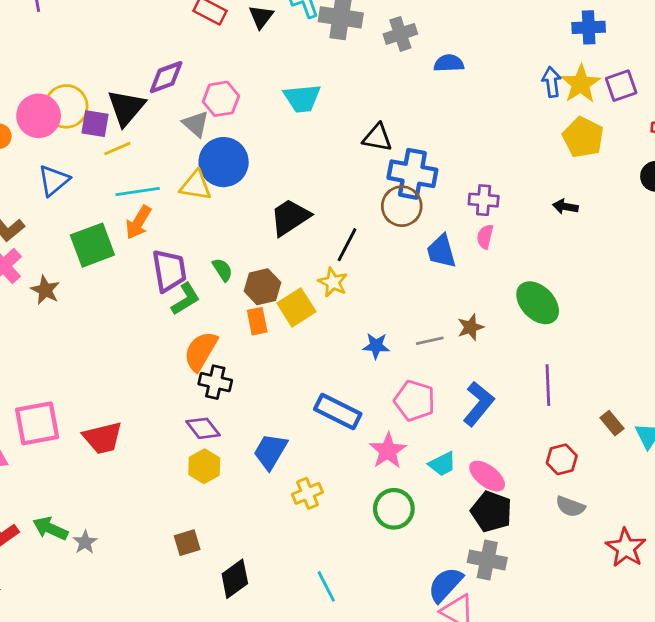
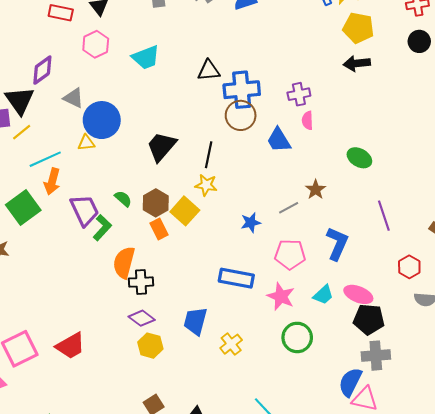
pink hexagon: (221, 99) -> (96, 44), moved
yellow triangle: (196, 185) -> (86, 143), size x0.7
black arrow: (565, 207) -> (357, 63), moved, size x1.4
green ellipse: (538, 303) -> (359, 158), size x0.7

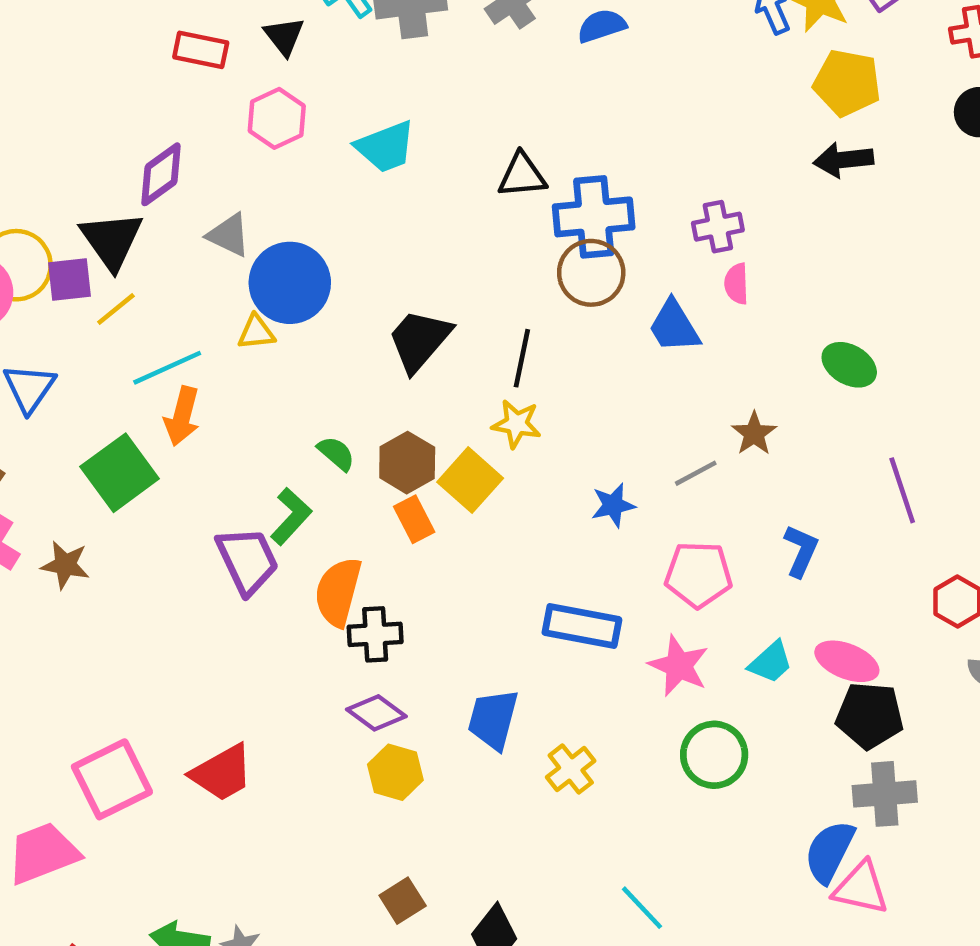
purple trapezoid: (84, 210) -> (247, 560), moved
blue L-shape: (337, 244) -> (801, 551), size x0.7

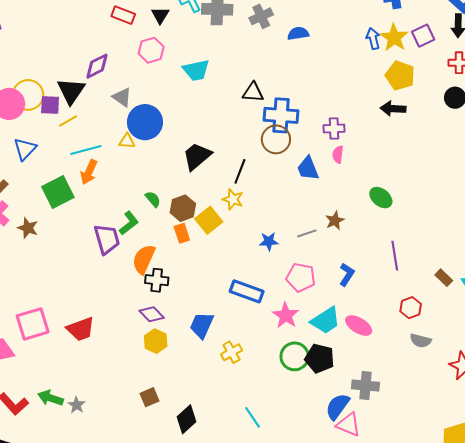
cyan trapezoid: (771, 662) -> (326, 320), size x1.5
black pentagon: (870, 715) -> (320, 358), moved

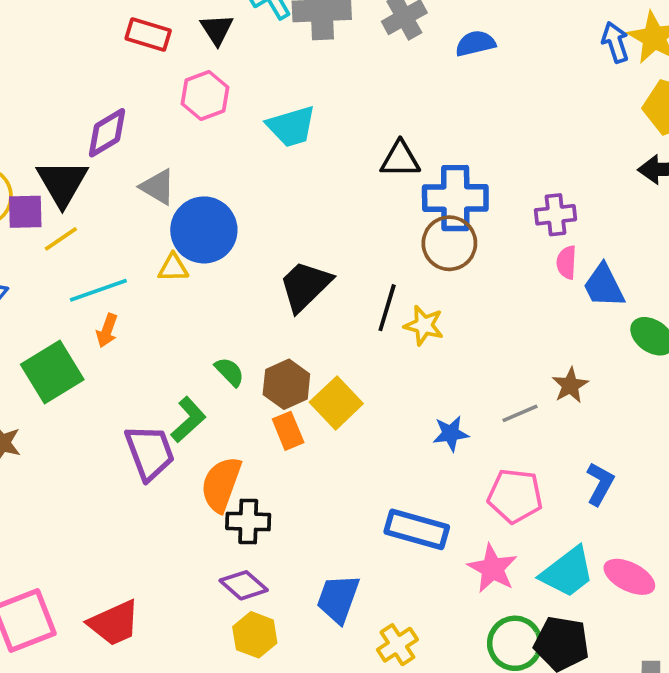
blue trapezoid: (308, 168) -> (604, 286), moved
orange arrow: (89, 172) -> (107, 331), size x0.7
yellow star: (233, 199) -> (424, 325), moved

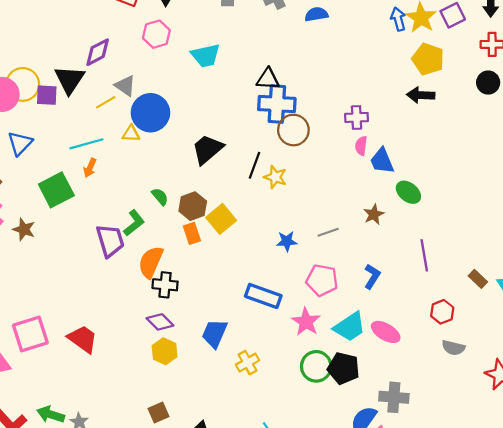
blue cross: (455, 198) -> (277, 104), moved
yellow line: (61, 239) -> (106, 102), moved
brown star: (570, 385) -> (374, 214), moved
red trapezoid: (114, 623) -> (83, 339), turned -124

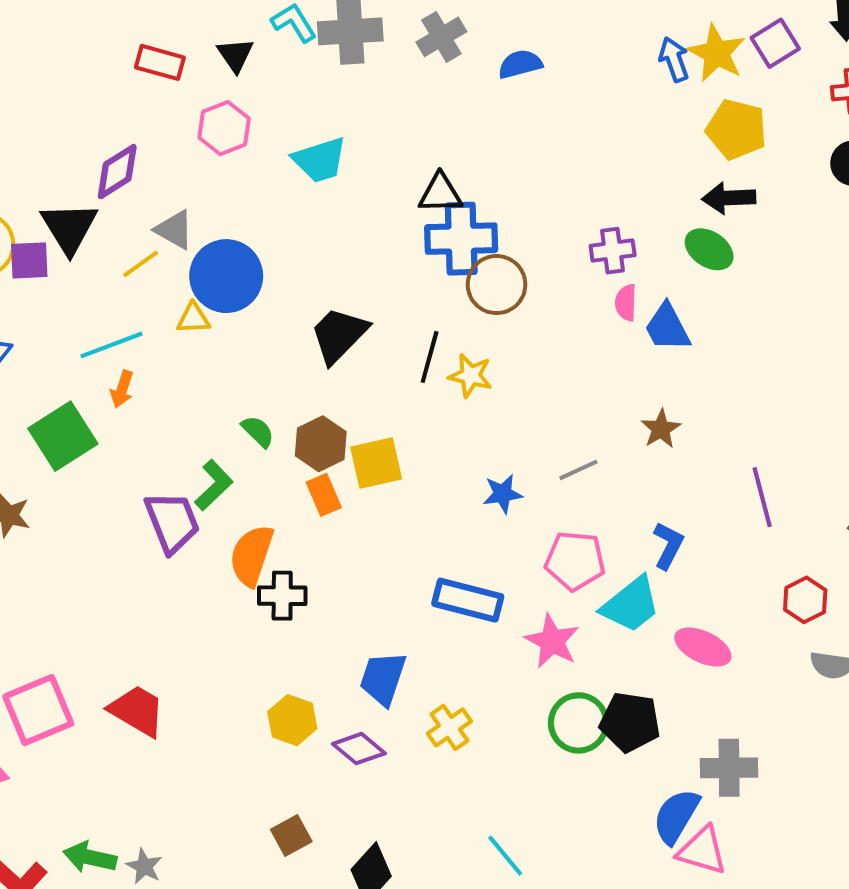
green ellipse: (408, 192) -> (709, 249), moved
yellow square: (221, 219) -> (376, 463), turned 32
purple diamond: (160, 322) -> (359, 749), moved
cyan trapezoid: (350, 327) -> (631, 605), moved

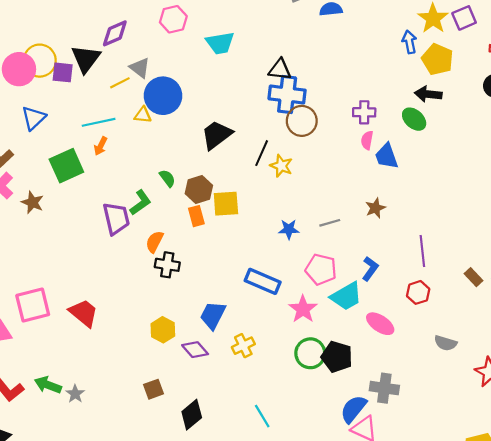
blue arrow: (674, 59) -> (409, 42), moved
orange semicircle: (252, 555) -> (155, 242), size x0.7
red hexagon: (805, 600) -> (418, 292), moved

